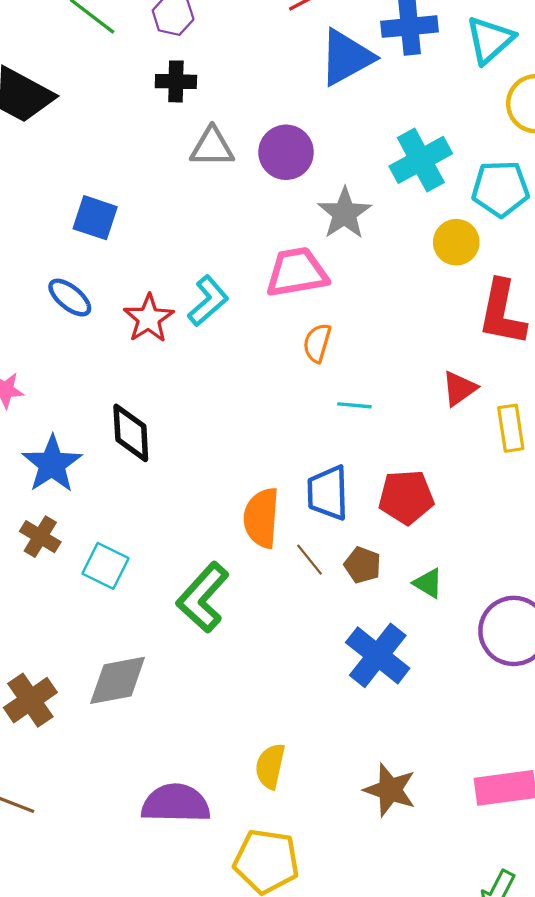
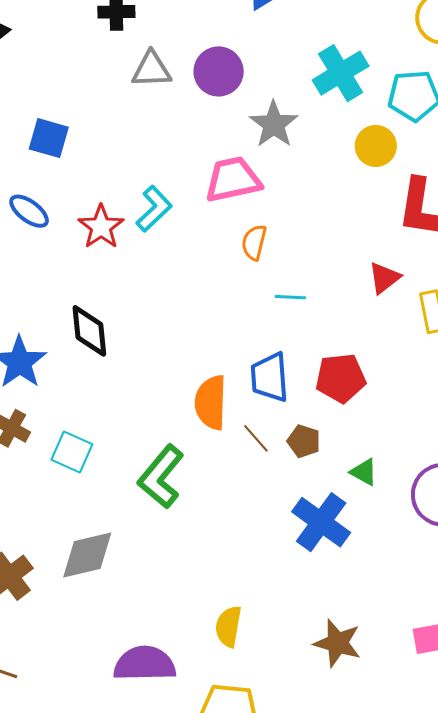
green triangle: (428, 583) -> (364, 472), moved

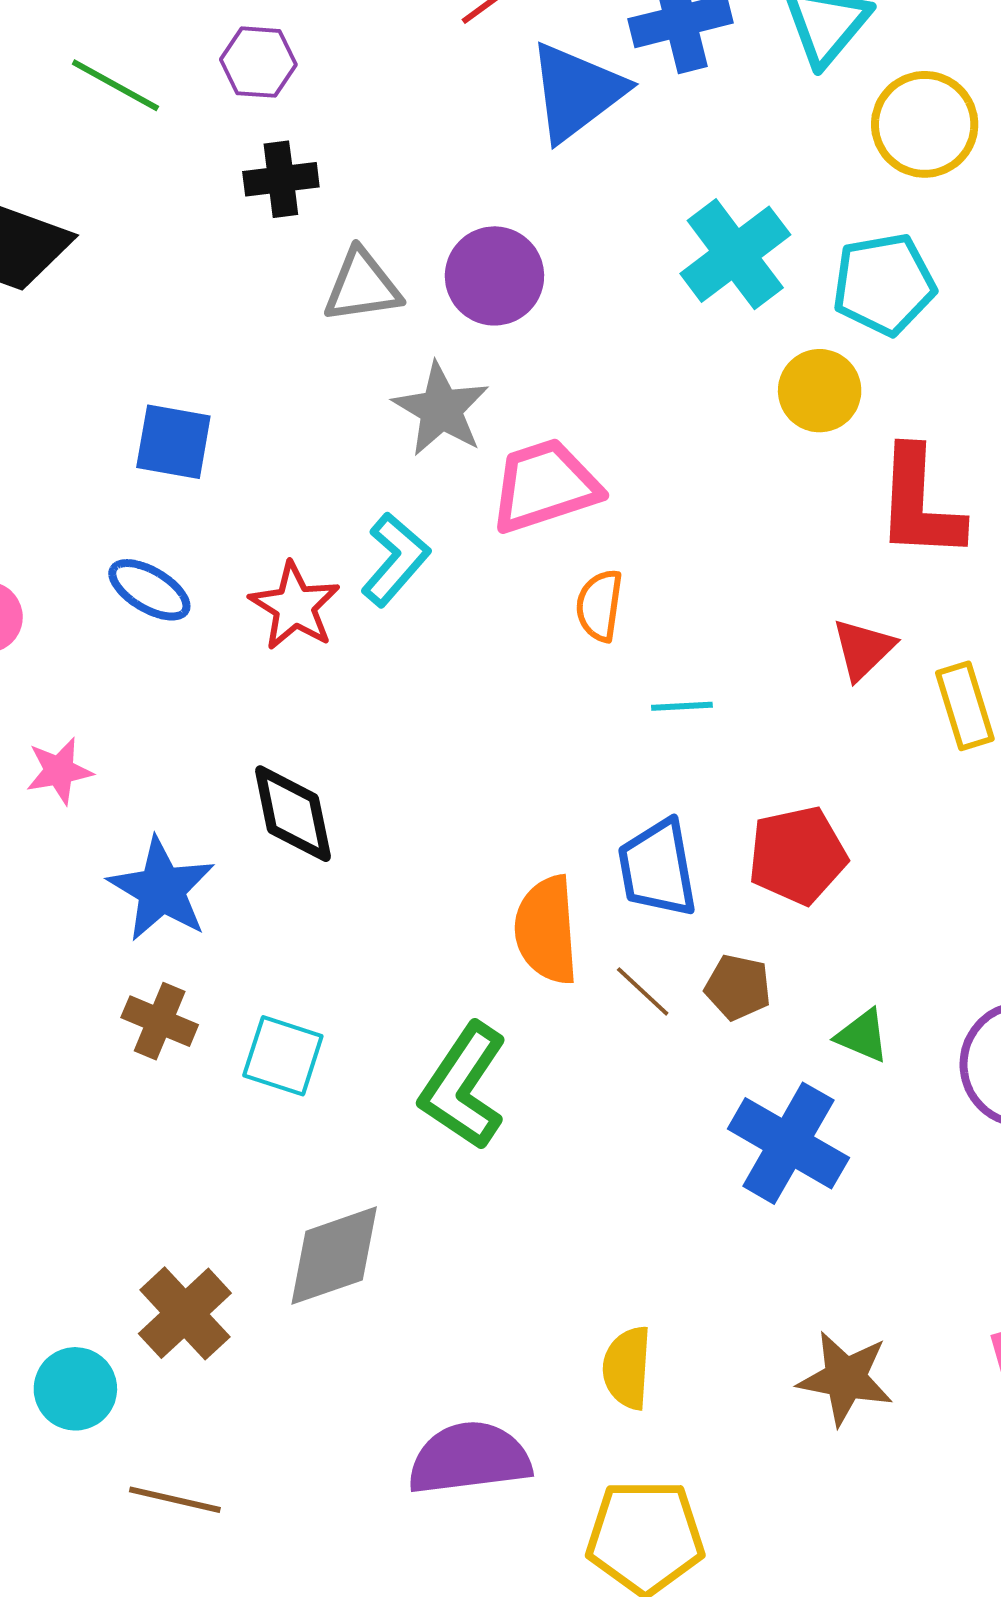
gray star: (274, 124) -> (441, 409), moved

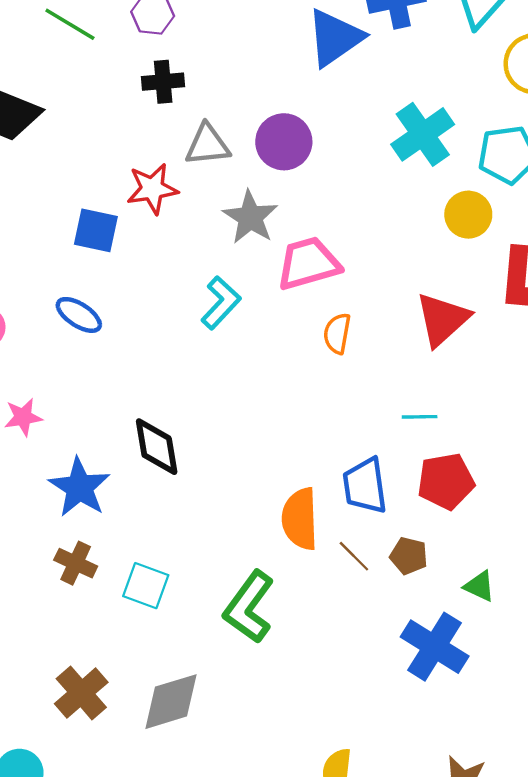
red star: (295, 606) -> (152, 189), moved, turned 30
red triangle: (863, 649) -> (442, 319), moved, size x1.5
cyan line: (682, 706) -> (420, 417), moved
brown cross: (185, 1313) -> (81, 693), moved

